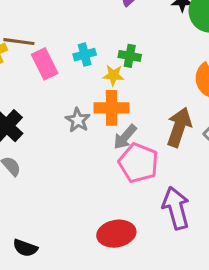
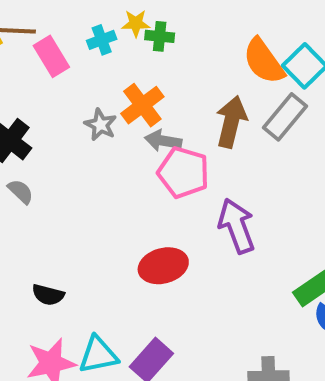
yellow star: (113, 75) -> (136, 23), moved
orange cross: (112, 108) -> (142, 105), turned -32
gray arrow: (125, 137) -> (163, 141), turned 64

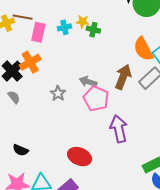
pink rectangle: (51, 56) -> (38, 32), turned 36
orange cross: (142, 105) -> (30, 62), moved
gray star: (101, 125) -> (58, 93), moved
red ellipse: (163, 266) -> (80, 157), moved, turned 30

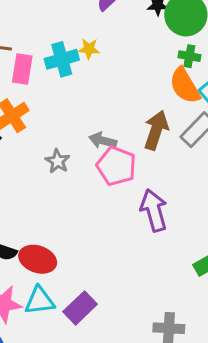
cyan cross: (64, 27) -> (62, 59), size x1.5
green cross: (93, 30) -> (189, 56), moved
red ellipse: (80, 157) -> (38, 259), moved

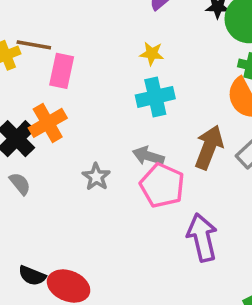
yellow star: (89, 49) -> (152, 54), moved
cyan cross: (62, 59) -> (155, 97), moved

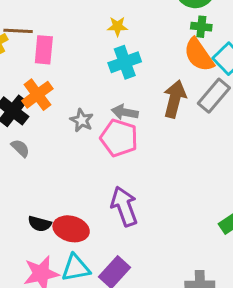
gray star: (96, 177) -> (82, 120), moved
pink pentagon: (162, 185) -> (119, 138), moved
purple arrow: (202, 237) -> (124, 206), moved

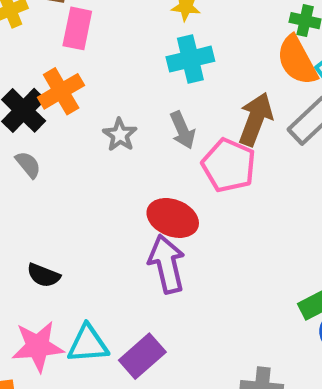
gray arrow: (125, 112) -> (183, 130), turned -130
pink pentagon: (119, 138) -> (229, 165), moved
red ellipse: (71, 229) -> (173, 218), moved

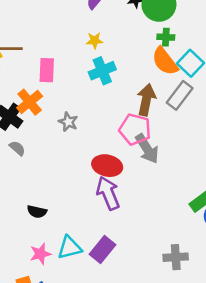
pink rectangle: (77, 28) -> (47, 70), moved
gray arrow: (183, 130) -> (147, 149), moved, size x1.4
pink star: (38, 346) -> (40, 254), size x0.7

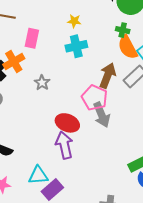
green cross: (166, 37) -> (123, 30), moved
cyan triangle: (70, 248) -> (38, 175), moved

